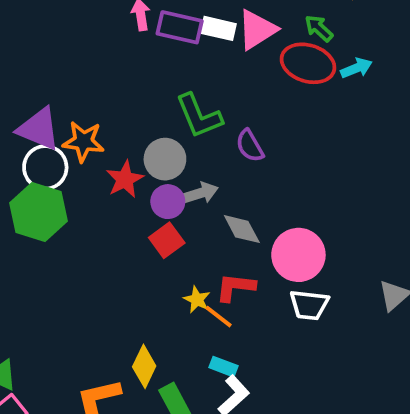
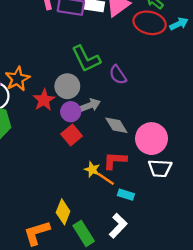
orange star: (83, 141) -> (17, 79), turned -30
cyan rectangle: (223, 367) -> (126, 195), moved

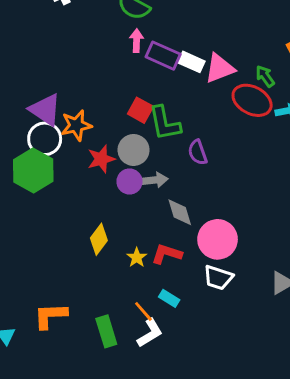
red square: (72, 135) -> (140, 110), moved, turned -36
orange line: (106, 179) -> (143, 311), moved
yellow diamond: (63, 212) -> (99, 239), moved

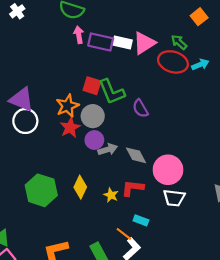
orange star: (76, 125) -> (67, 106), moved
green hexagon: (33, 171) -> (41, 190), moved
gray arrow: (155, 180) -> (108, 149), moved

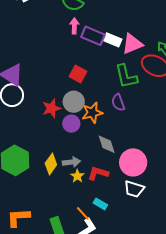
green L-shape: (112, 92) -> (126, 76), moved
orange star: (67, 106) -> (92, 113), moved
gray arrow: (108, 149) -> (71, 162), moved

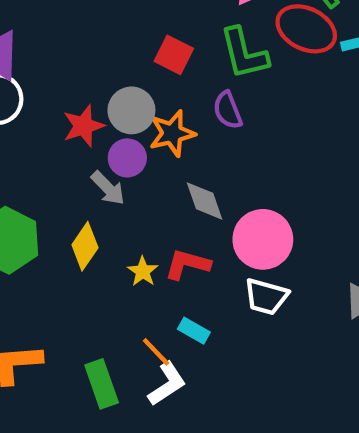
red square: (78, 74) -> (174, 55), moved
gray arrow: (71, 162) -> (108, 188), moved, turned 54

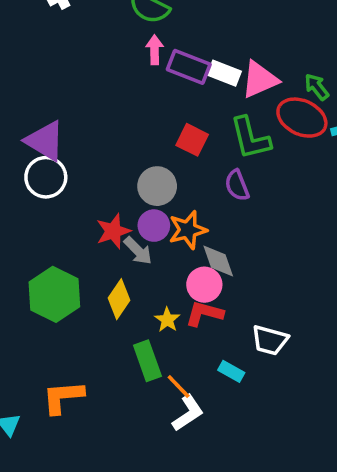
red star: (83, 126) -> (113, 231), moved
orange star: (172, 133) -> (188, 230), moved
pink circle: (263, 239) -> (204, 285), moved, size x0.7
cyan rectangle: (194, 331) -> (231, 371), moved
green rectangle: (102, 384) -> (147, 361), moved

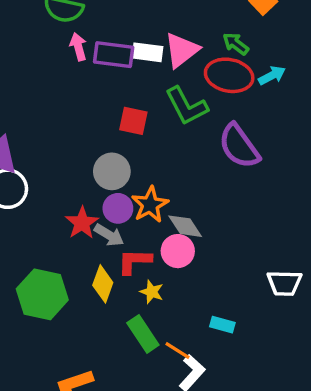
purple semicircle: (237, 185) -> (239, 146), moved, size x1.6
red L-shape: (204, 314) -> (134, 261), moved
white trapezoid: (270, 340) -> (284, 283), moved

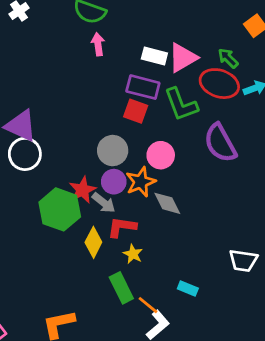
purple rectangle: (114, 55) -> (143, 87), moved
pink circle: (178, 251) -> (161, 155), moved
green hexagon: (42, 294) -> (60, 209), moved

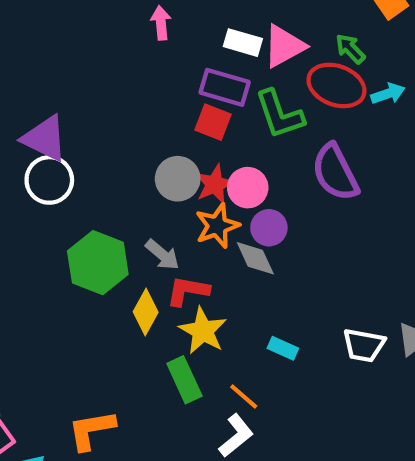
purple circle: (114, 182) -> (269, 228), moved
red star: (83, 190) -> (215, 184), moved
yellow star: (133, 254) -> (203, 331), size x1.6
cyan rectangle: (188, 288) -> (283, 348), moved
orange line: (148, 305) -> (244, 397), moved

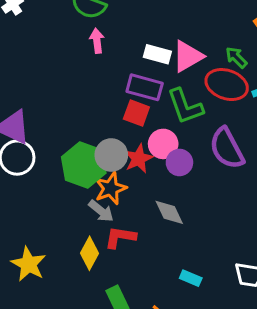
pink circle: (248, 188) -> (163, 144), moved
orange star: (217, 226) -> (111, 188), moved
purple circle: (269, 228) -> (179, 162), moved
green hexagon: (98, 263) -> (84, 165), moved
yellow star: (203, 331) -> (29, 264), moved

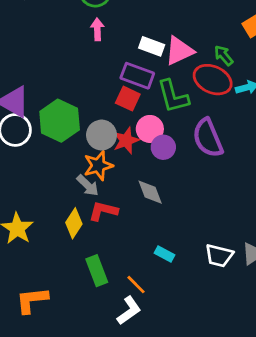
green hexagon: (84, 165) -> (60, 121), moved

